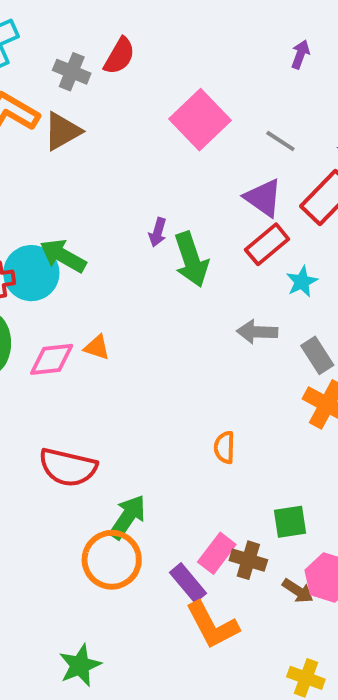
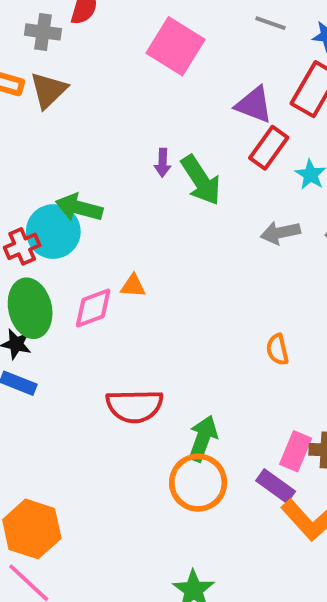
gray line: (280, 141) -> (270, 23), moved

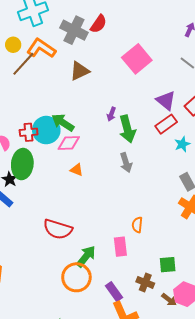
gray cross: (43, 32) -> (74, 30), size x1.5
brown triangle: (48, 90) -> (80, 71), moved
gray arrow: (280, 233) -> (126, 163), moved, turned -114
pink diamond: (93, 308) -> (69, 143), moved
pink rectangle: (296, 451) -> (120, 247), moved, turned -48

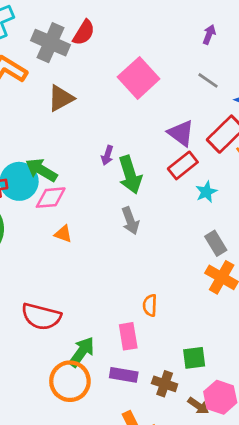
purple rectangle: (114, 292) -> (124, 375), moved, turned -42

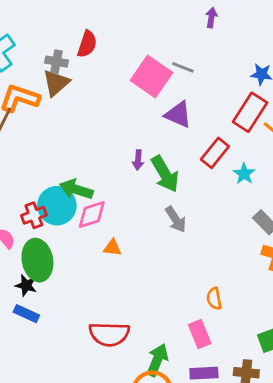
gray cross: (51, 43) -> (56, 62), size x0.6
gray line: (208, 80) -> (183, 67), moved
brown triangle: (61, 98) -> (56, 83), moved
purple triangle: (181, 133) -> (178, 115), moved

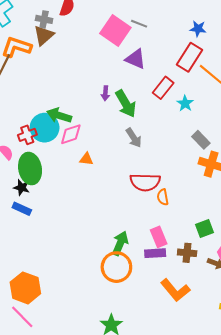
red semicircle: (109, 334) -> (145, 182), moved
pink rectangle: (200, 334) -> (159, 237), moved

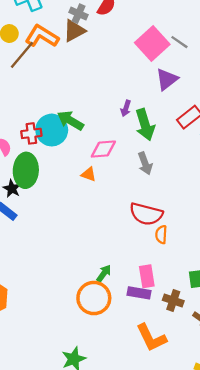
purple triangle: (136, 59) -> (167, 79), turned 45
pink diamond: (71, 134) -> (103, 149), moved
green arrow: (120, 243) -> (104, 273), size x0.7

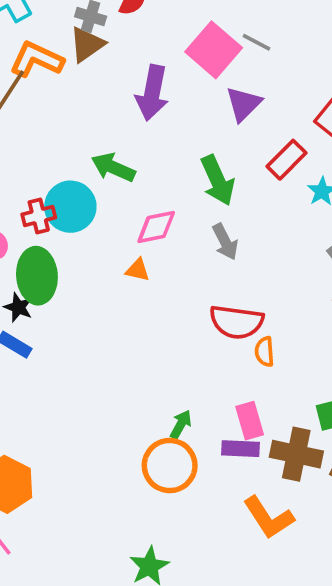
purple arrow: (126, 108) -> (152, 93), moved, size x2.0
green arrow: (70, 121) -> (113, 167), moved
brown cross: (173, 300) -> (296, 454), size x1.5

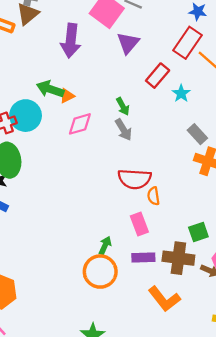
green arrow: (218, 180) -> (123, 106), moved, size x0.6
orange triangle: (138, 270) -> (67, 96), moved, turned -35
pink rectangle: (250, 421) -> (139, 224), moved

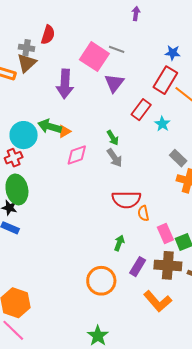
cyan circle: (26, 116) -> (24, 135), moved
pink rectangle: (139, 224) -> (165, 233), moved
green arrow: (105, 245) -> (119, 243), moved
purple rectangle: (143, 258) -> (138, 267), turned -54

